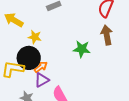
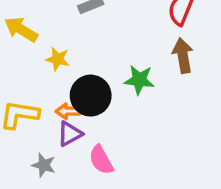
black circle: (29, 58) -> (91, 96), moved
orange arrow: (41, 67) -> (68, 111), turned -144

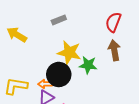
yellow star: (58, 59) -> (69, 52), moved, size x1.6

